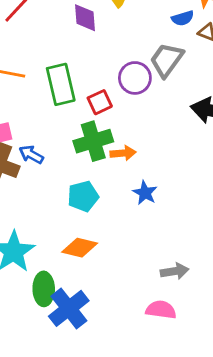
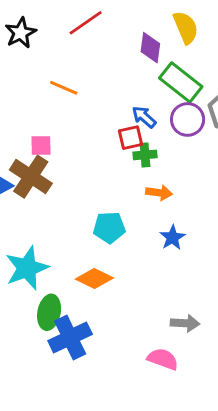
green rectangle: (61, 84) -> (181, 82), moved, turned -51
red square: (100, 102) -> (131, 138), moved
green cross: (93, 141) -> (145, 155), moved, size x0.6
blue arrow: (31, 155) -> (144, 117), moved

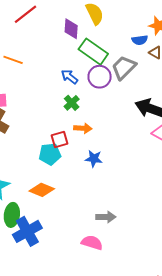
red square: (131, 138) -> (59, 139), moved
green cross: (145, 155) -> (72, 103), turned -35
blue star: (172, 238) -> (94, 159), turned -30

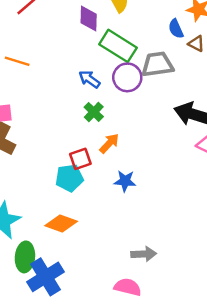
blue semicircle: (140, 40) -> (176, 29), turned 77
gray trapezoid: (124, 68) -> (157, 64), turned 40
orange arrow: (83, 128) -> (109, 143), turned -48

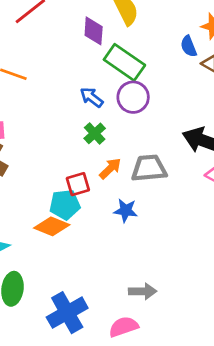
gray trapezoid: (157, 64) -> (149, 168), moved
orange diamond: (61, 224) -> (52, 226), moved
blue cross: (45, 277) -> (67, 313), moved
pink semicircle: (128, 287) -> (124, 327), turned -36

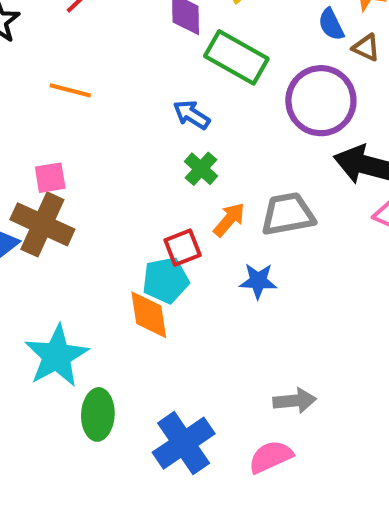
purple circle: (133, 97) -> (321, 101), moved, size x1.4
orange diamond: (52, 226) -> (149, 315), turned 64

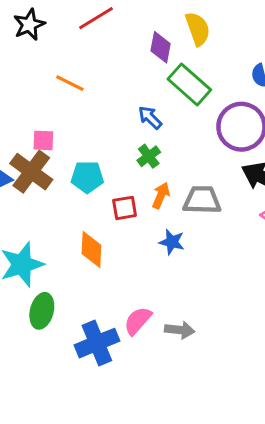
orange arrow: (229, 220) -> (161, 195), turned -30
cyan pentagon: (166, 280) -> (87, 177), moved
pink semicircle: (271, 457) -> (138, 321), moved, turned -36

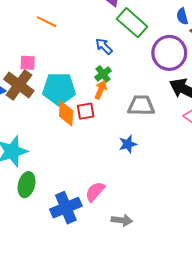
cyan pentagon: (87, 177) -> (59, 89), size x1.4
orange arrow: (161, 195) -> (101, 90), moved
blue star: (172, 242) -> (128, 144), moved, turned -30
orange diamond: (91, 249) -> (66, 113), moved
gray arrow: (180, 330) -> (122, 220), moved

